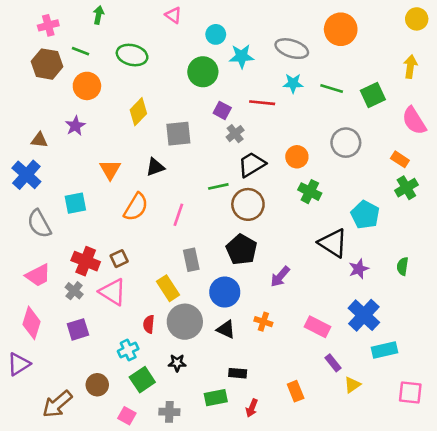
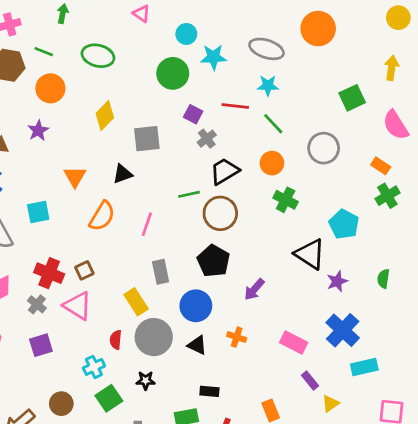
green line: (332, 89) -> (273, 124), moved, turned 30

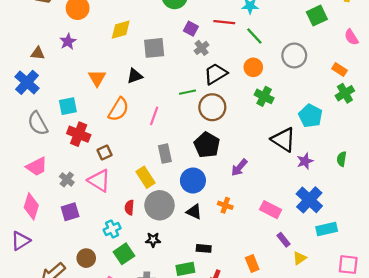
yellow diamond: (105, 116) -> (121, 30), turned 30
pink semicircle: (396, 125) -> (351, 37), size x0.7
red cross: (49, 273) -> (79, 134), moved

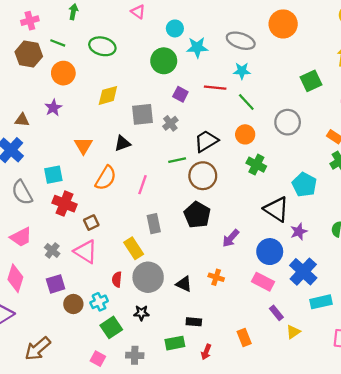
gray cross: (202, 48) -> (170, 123), moved
blue circle: (193, 180) -> (270, 252), moved
brown circle: (86, 258) -> (73, 304), moved

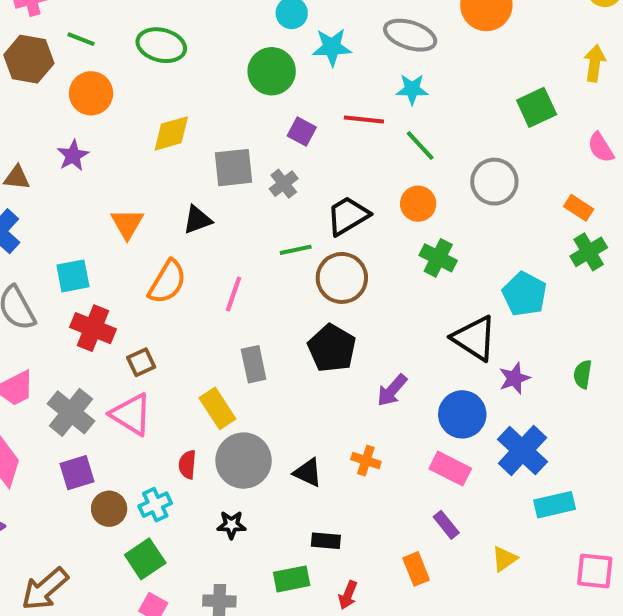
gray cross: (52, 250) -> (71, 412), size x1.6
purple rectangle: (276, 313) -> (446, 525), moved
green square: (111, 327) -> (145, 559), moved

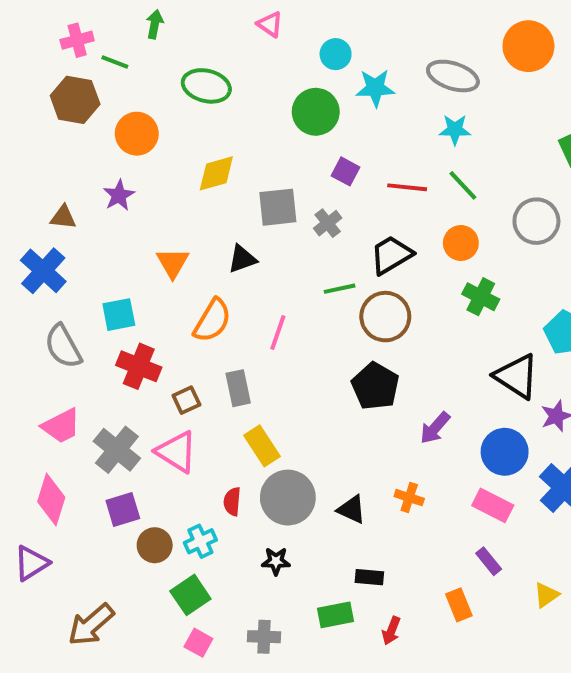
green line: (81, 39) -> (115, 62), moved
red line: (364, 119) -> (407, 187), moved
gray rectangle: (254, 364) -> (238, 388), moved

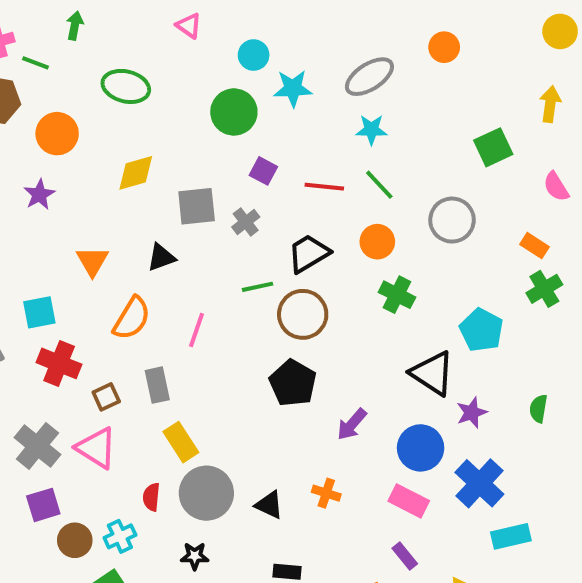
orange circle: (528, 46) -> (444, 47), size x0.6
gray ellipse: (453, 76) -> (369, 77), turned -51

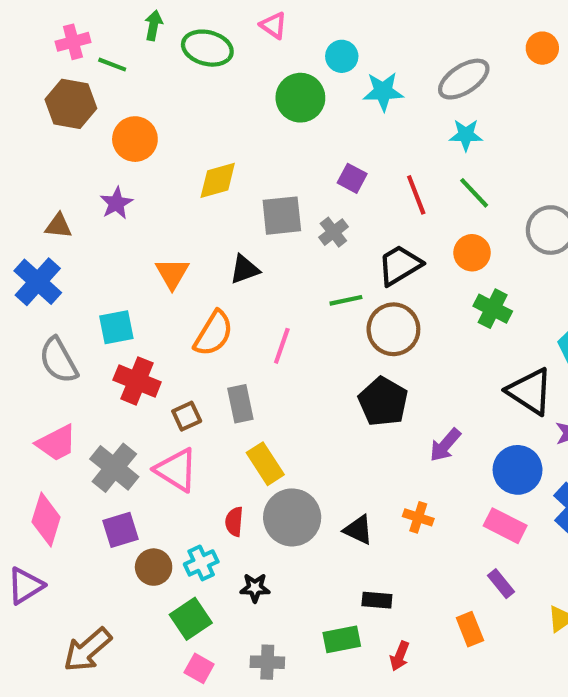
green ellipse: (126, 86) -> (207, 48), moved
green circle: (234, 112) -> (300, 98), moved
red line: (324, 187) -> (416, 195), turned 63
black star: (195, 556) -> (255, 588), moved

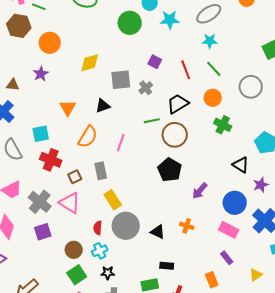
black triangle: (530, 391) -> (241, 165), size x0.7
cyan cross: (201, 563) -> (100, 251), moved
brown circle: (154, 567) -> (74, 250), moved
black star: (255, 588) -> (108, 273), moved

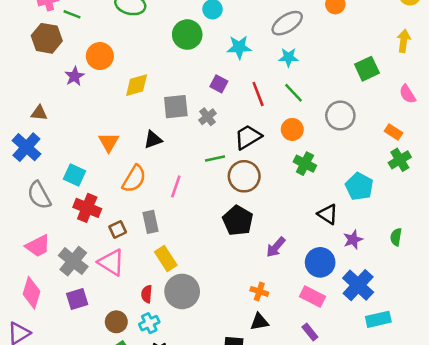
cyan star: (170, 20) -> (239, 47), moved
orange circle: (50, 43) -> (100, 56), moved
purple star: (41, 74) -> (75, 76), moved
cyan square: (41, 134) -> (75, 175), turned 36
black triangle: (158, 232) -> (259, 322), moved, turned -35

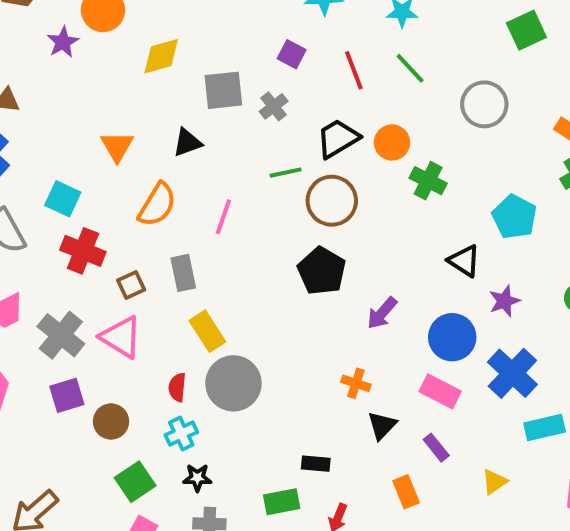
orange circle: (292, 129) -> (392, 142), moved
brown circle: (116, 322) -> (111, 421), moved
black triangle: (259, 322) -> (382, 425), moved, turned -36

